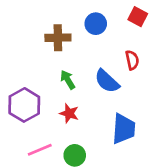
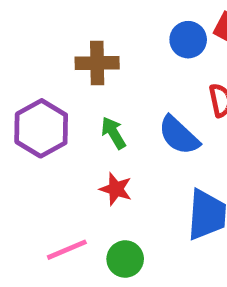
blue circle: (96, 24) -> (188, 40), moved
purple hexagon: (24, 105) -> (41, 128), moved

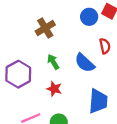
brown cross: (97, 63) -> (45, 28), turned -30
purple hexagon: (41, 128) -> (18, 74), moved

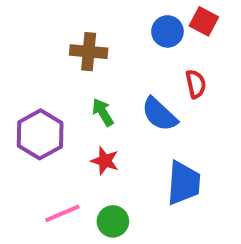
brown cross: (45, 28) -> (89, 52), turned 36

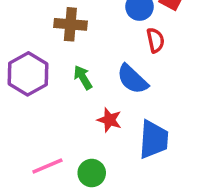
red semicircle: (196, 84) -> (155, 40), moved
purple hexagon: (40, 134) -> (28, 74), moved
red star: (105, 161) -> (109, 120), moved

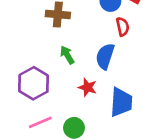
purple hexagon: (28, 74) -> (34, 83), moved
blue semicircle: (132, 79) -> (105, 56), turned 65

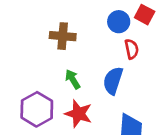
red star: (87, 87) -> (78, 114), moved, size x1.4

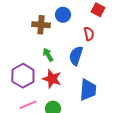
blue circle: (119, 22) -> (63, 15), moved

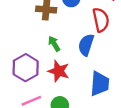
red semicircle: (89, 34) -> (101, 20), size x1.5

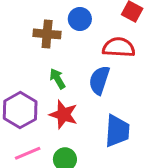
red semicircle: (101, 20) -> (119, 47), turned -75

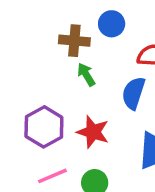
green arrow: (57, 79) -> (86, 74), moved

